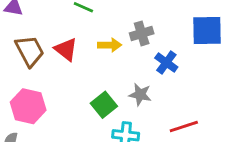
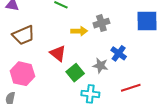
red triangle: (66, 49) -> (58, 53), moved
brown trapezoid: (30, 51) -> (23, 35), turned 95
blue cross: (166, 63) -> (119, 53), moved

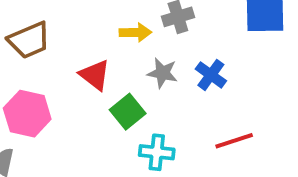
gray star: (100, 66) -> (163, 73), moved

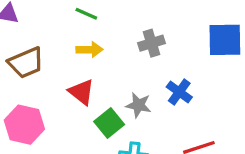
yellow arrow: (135, 32) -> (90, 50), moved
gray star: (163, 73) -> (138, 105), moved

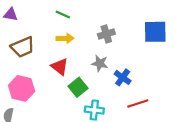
blue cross: (179, 92) -> (123, 77), moved
gray star: (138, 105) -> (100, 63), moved

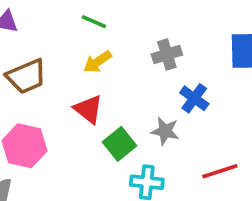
yellow arrow: (65, 38) -> (98, 62), turned 147
gray star: (100, 63) -> (165, 131), moved
blue cross: (123, 77) -> (194, 98), moved

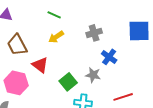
brown trapezoid: (26, 76) -> (17, 45), turned 85
red triangle: (88, 109) -> (40, 65), moved

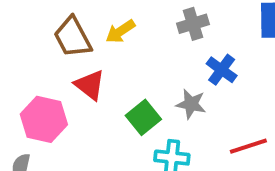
brown trapezoid: (17, 45) -> (73, 37), moved

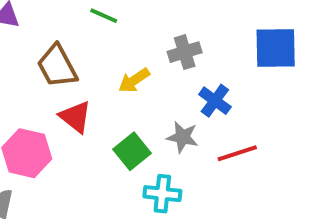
yellow arrow: (120, 31) -> (134, 80), moved
red line: (248, 146) -> (237, 153), moved

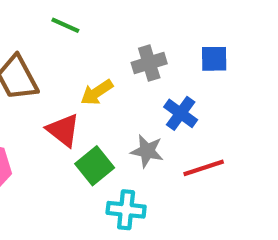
blue square: (276, 48) -> (214, 59), moved, size x0.6
red triangle: (75, 117) -> (63, 130), moved

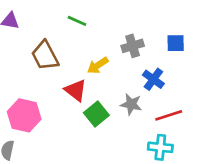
cyan cross: (126, 210) -> (160, 147), moved

